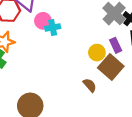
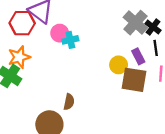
brown square: (111, 67) -> (134, 80), turned -30
brown semicircle: (90, 85) -> (69, 102), moved, turned 56

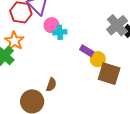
purple rectangle: (138, 56) -> (87, 51), moved, turned -40
orange star: (19, 57) -> (14, 41), turned -30

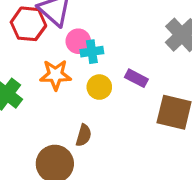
orange star: (14, 41) -> (56, 75), moved, turned -30
yellow circle: (98, 59) -> (99, 87), moved

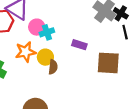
yellow circle: (99, 87) -> (45, 57), moved
brown semicircle: (84, 135) -> (53, 67), moved

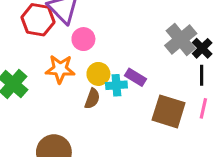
cyan cross: (47, 32) -> (116, 85), moved
yellow circle: (45, 57) -> (98, 74), moved

